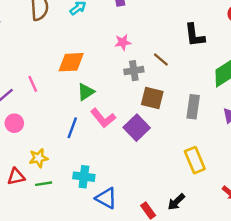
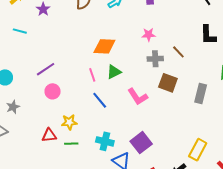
pink line: (33, 84) -> (92, 75), moved
pink L-shape: (103, 118) -> (138, 97), moved
blue line: (72, 128) -> (100, 100), turned -66
purple square: (137, 128) -> (141, 143), moved
yellow rectangle: (195, 160) -> (198, 150), moved, turned 45

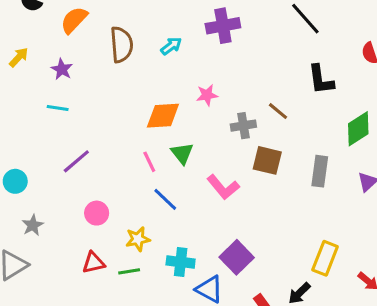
cyan line: (20, 31) -> (58, 108), moved
pink star: (149, 35) -> (207, 95), moved
green triangle: (114, 72) -> (182, 153), turned -35
pink circle: (53, 91) -> (97, 213), moved
yellow star: (69, 122) -> (138, 239), moved

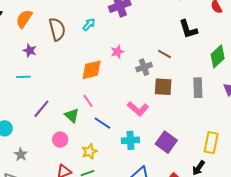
purple star: (62, 69) -> (30, 51), moved
green triangle: (182, 153) -> (72, 115), moved
purple square: (237, 257) -> (166, 142), moved
cyan cross: (181, 262) -> (130, 140), moved

